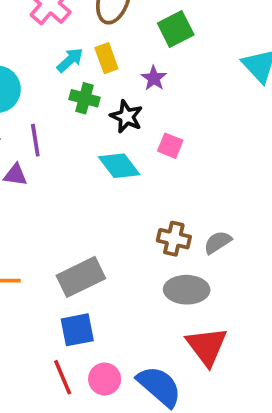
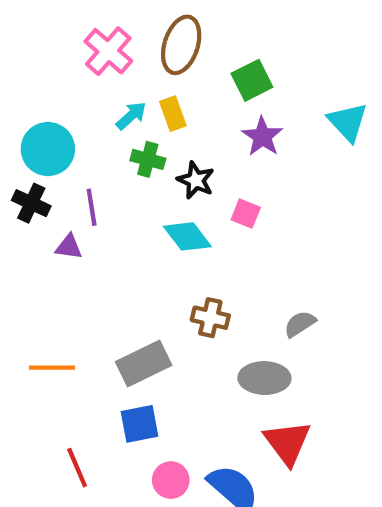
purple star: (154, 78) -> (262, 137), moved, size x1.4
brown cross: (174, 239) -> (210, 318), moved
red line: (63, 377) -> (77, 468), moved

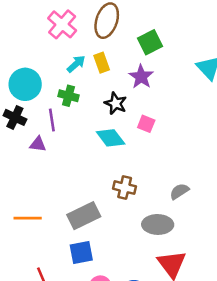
purple star: (262, 137) -> (141, 77), moved
green cross: (148, 159) -> (68, 96), moved

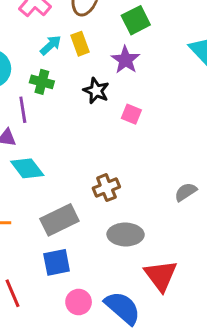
cyan diamond: (111, 138) -> (27, 168), moved
brown cross: (125, 188) -> (106, 188), turned -35
gray semicircle: (179, 191) -> (186, 192), moved
gray ellipse: (158, 224) -> (126, 234), moved

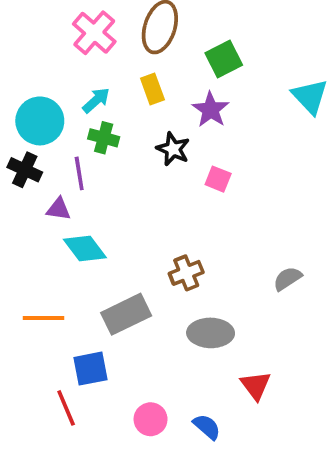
cyan arrow: (51, 45) -> (96, 100), moved
blue square: (57, 262) -> (90, 369), moved
red triangle: (161, 276) -> (256, 385), size x0.7
blue semicircle: (123, 308) -> (207, 427), size x0.6

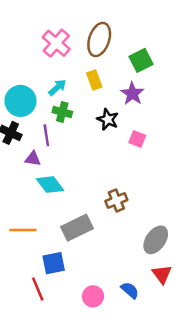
gray ellipse: (211, 333) -> (156, 240), moved, turned -56
blue semicircle: (207, 427) -> (130, 290), moved

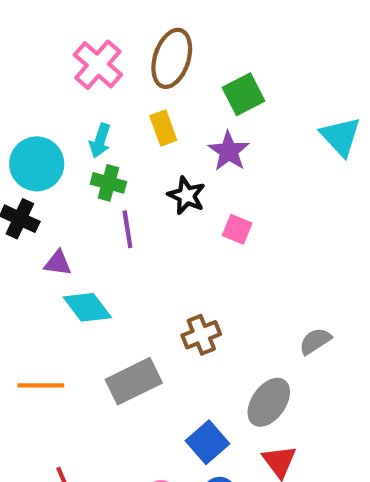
cyan arrow: (57, 87) -> (100, 141), turned 150
purple line: (46, 135) -> (127, 229), moved
blue square: (54, 263) -> (208, 442), moved, turned -30

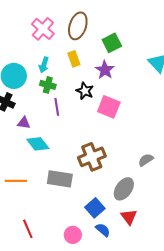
pink square: (237, 229) -> (109, 107), size x1.6
brown cross: (201, 335) -> (92, 157), size x1.5
gray rectangle: (134, 381) -> (60, 179), turned 35

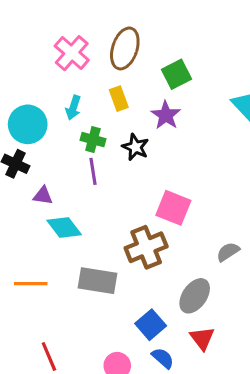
green cross: (48, 85) -> (93, 140), moved
pink square: (109, 107) -> (173, 208), moved

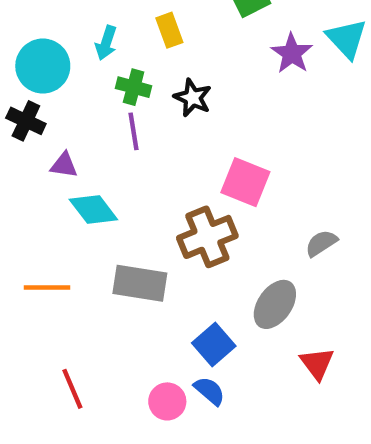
purple star: (166, 115) -> (292, 53), moved
red triangle: (202, 338) -> (317, 363), moved
blue semicircle: (163, 358) -> (209, 391), moved

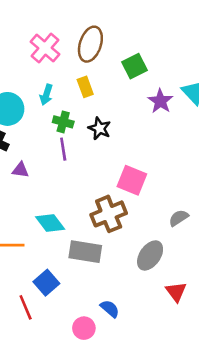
cyan diamond: (93, 209) -> (50, 223), moved
gray rectangle: (140, 283) -> (85, 252), moved
blue square: (214, 344) -> (46, 283), moved
pink circle: (167, 401) -> (84, 328), moved

